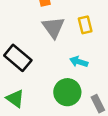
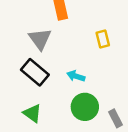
gray triangle: (53, 27) -> (40, 39), moved
cyan arrow: (79, 62) -> (76, 76), moved

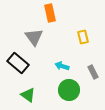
black rectangle: (35, 72) -> (18, 63), moved
gray rectangle: (116, 118) -> (93, 72), moved

